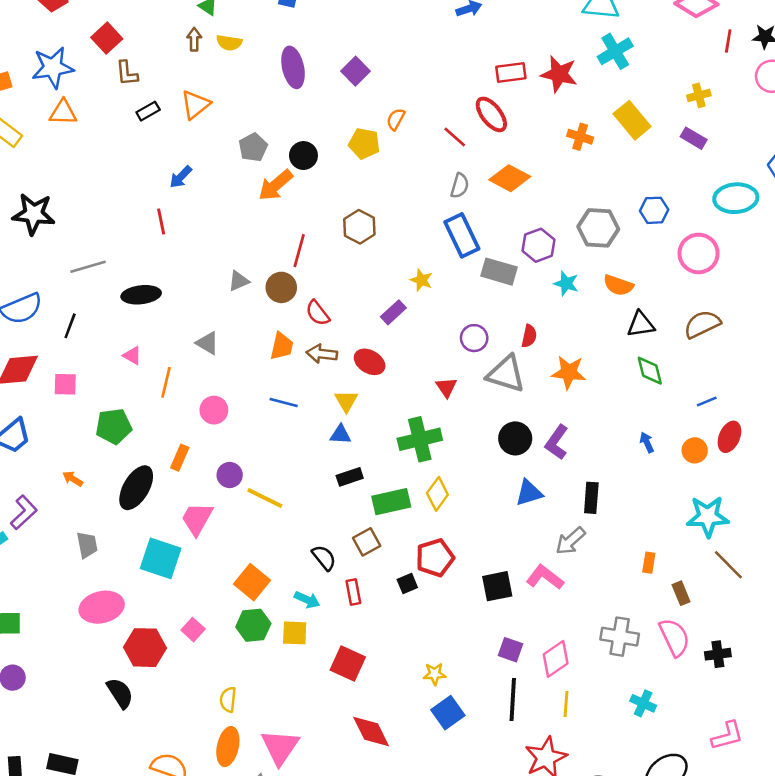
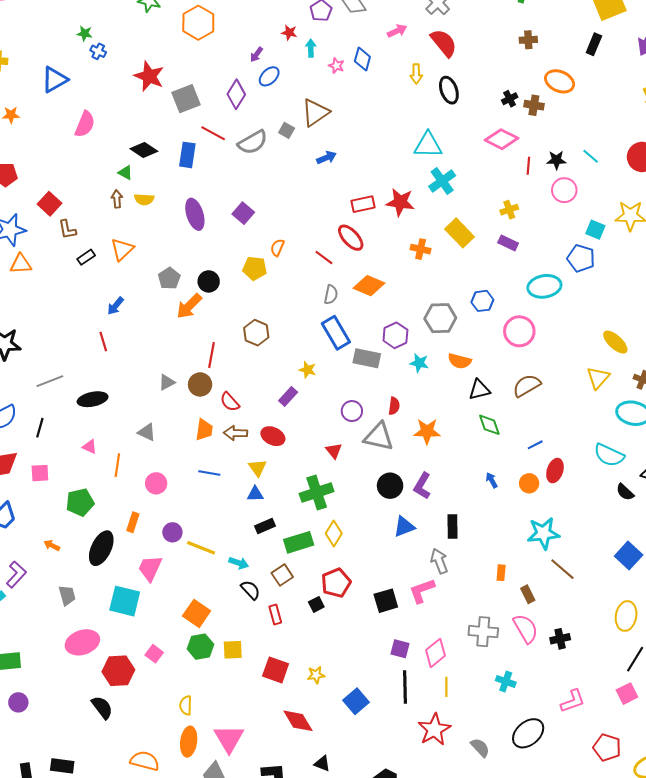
gray arrow: (570, 541) -> (439, 561), turned 115
pink L-shape: (545, 577) -> (422, 591), turned -52
cyan arrow: (307, 600) -> (239, 563), moved
yellow star: (435, 674) -> (316, 675), moved

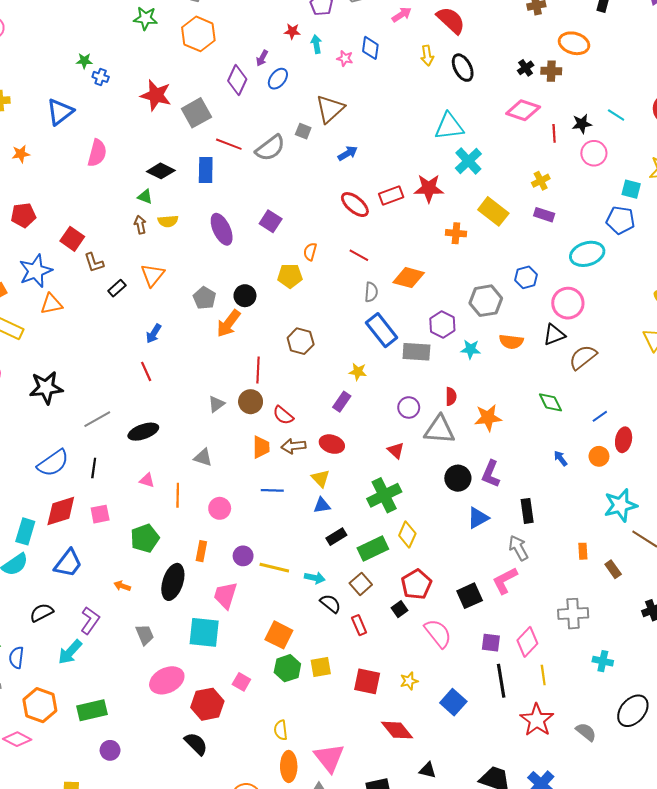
purple diamond: (236, 94) -> (237, 80), moved
red ellipse: (351, 238) -> (355, 205), moved
black triangle: (479, 390) -> (554, 335), moved
pink semicircle: (526, 629) -> (438, 633), moved

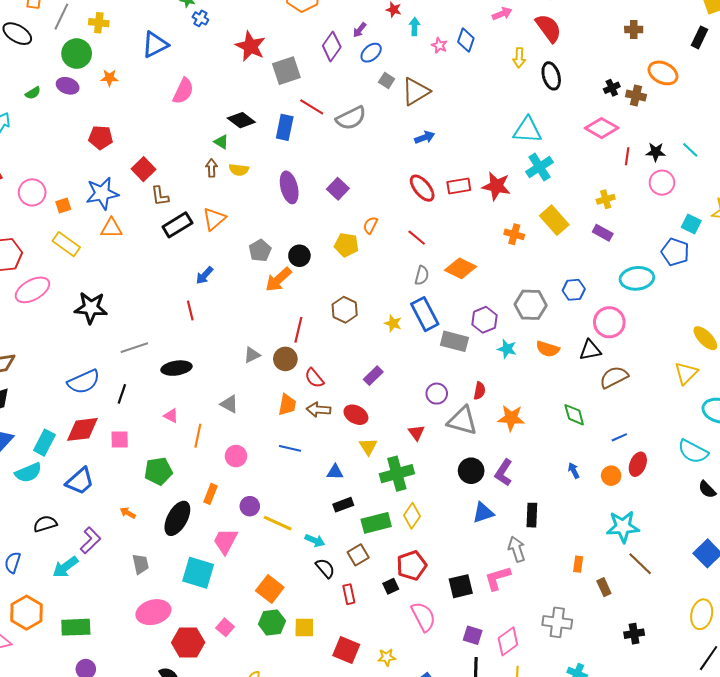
gray square: (303, 131) -> (387, 80), moved
black rectangle: (117, 288) -> (177, 225), size x1.6
yellow star: (358, 372) -> (393, 323), moved
yellow triangle: (321, 478) -> (368, 447), moved

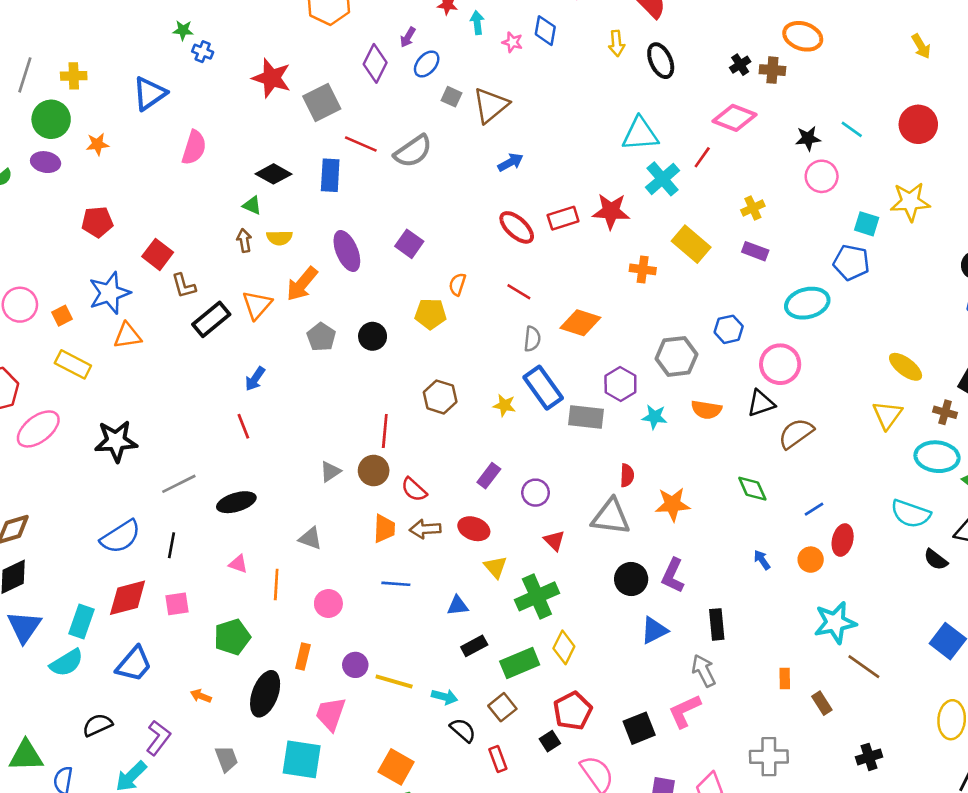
red line: (627, 156) -> (702, 157), moved, turned 36
orange arrow: (278, 280) -> (302, 284), moved
purple circle: (437, 394) -> (536, 493), moved

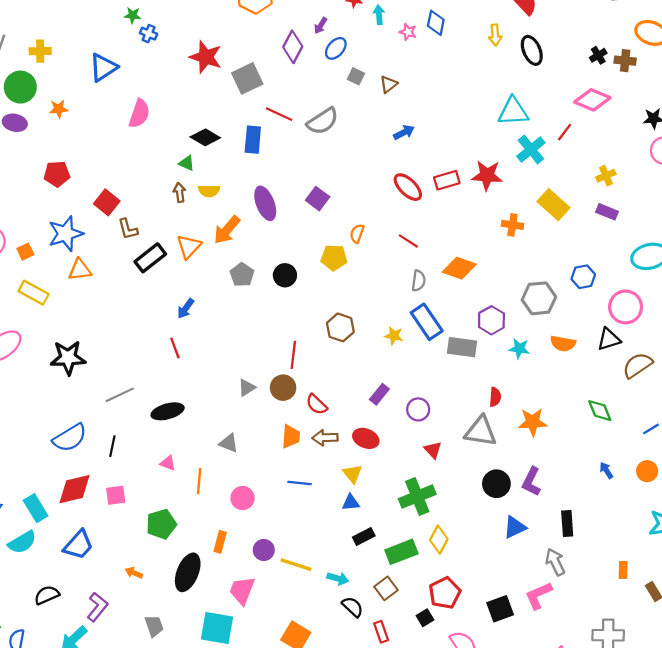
brown triangle: (491, 105) -> (389, 84), size x0.6
yellow triangle: (495, 567) -> (353, 474), moved
cyan rectangle: (82, 622) -> (36, 508), turned -52

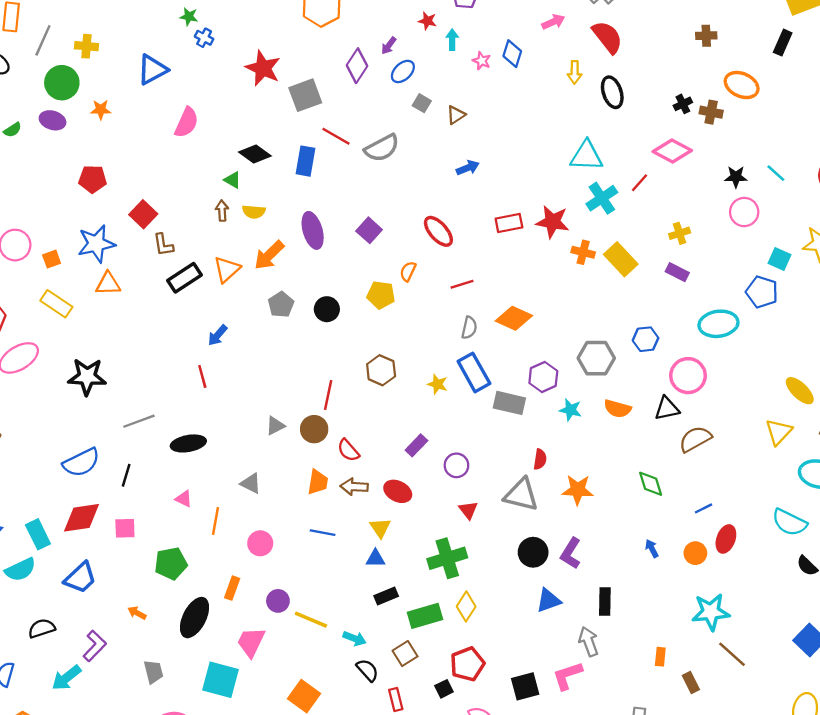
red ellipse: (408, 187) -> (438, 231), moved
orange cross: (512, 225) -> (583, 252), moved
red line: (408, 241) -> (462, 284), turned -55

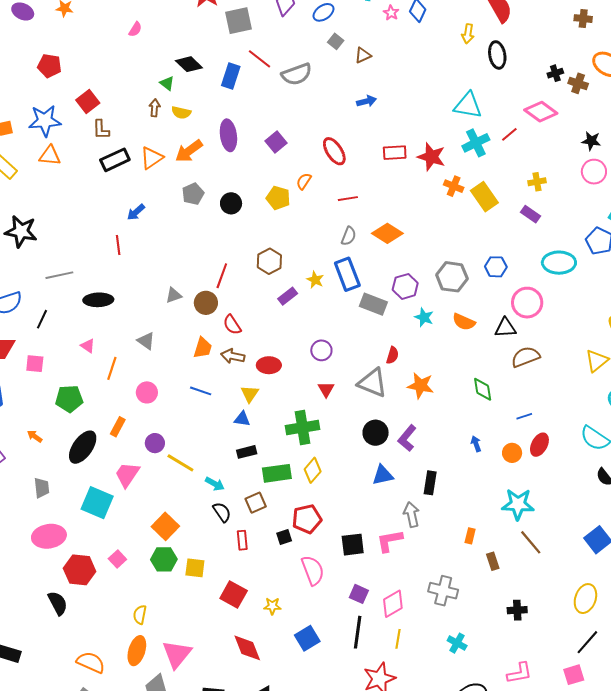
pink semicircle: (187, 122) -> (135, 29), size x0.6
purple rectangle: (416, 445) -> (288, 296), moved
red ellipse: (398, 491) -> (269, 365), turned -35

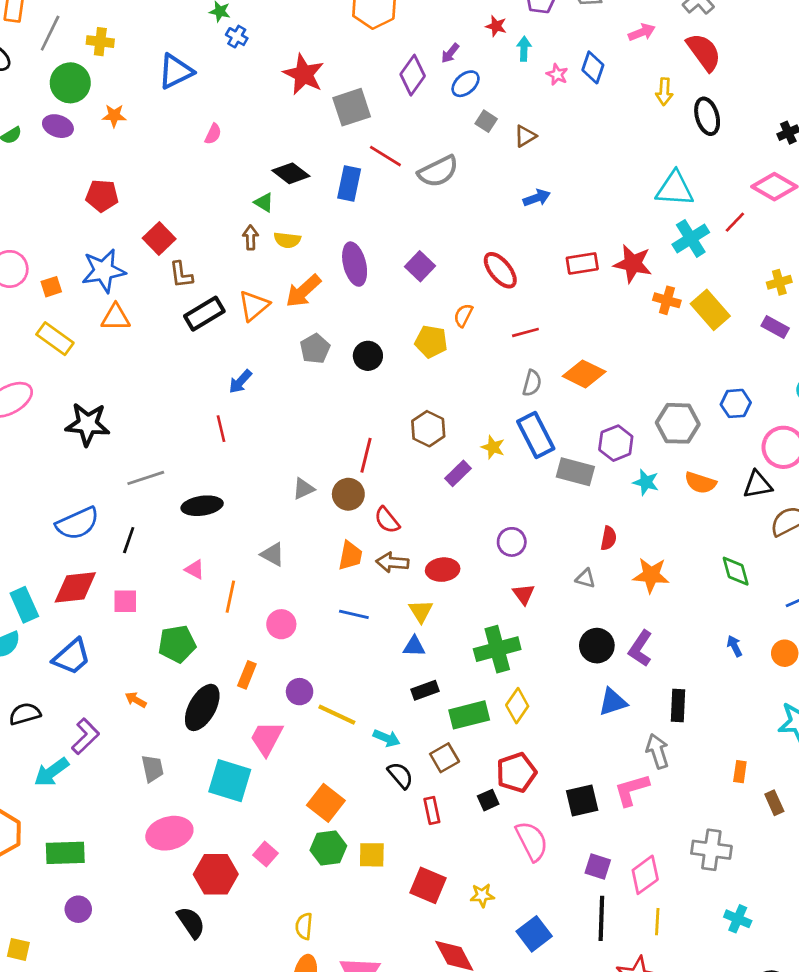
gray triangle: (372, 383) -> (585, 578), size x0.5

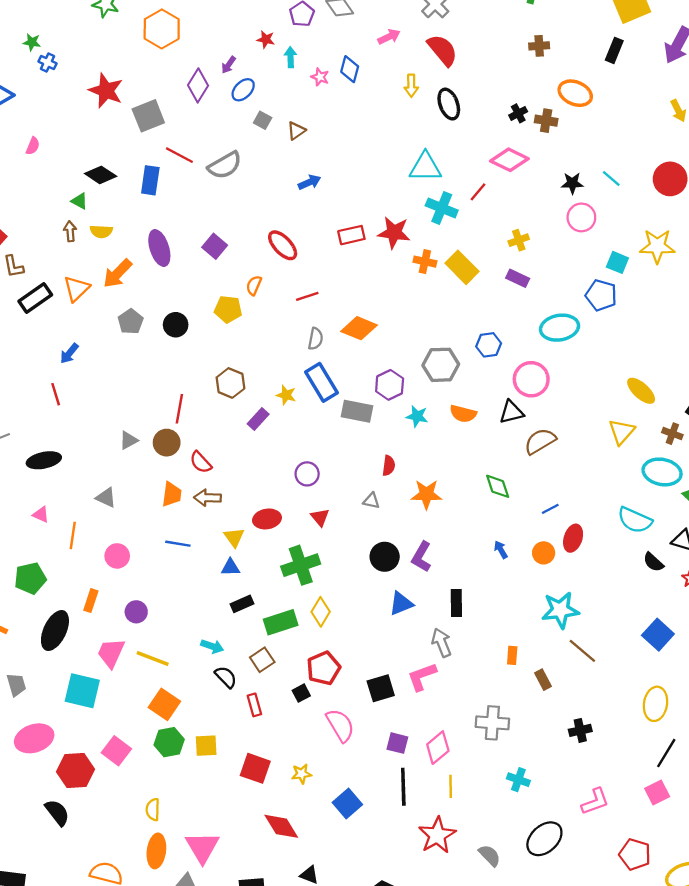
cyan cross: (691, 238) -> (442, 208), turned -32
red ellipse: (443, 570) -> (267, 519), moved
yellow line: (337, 715) -> (153, 659), moved
pink square: (266, 854) -> (116, 751), size x1.4

